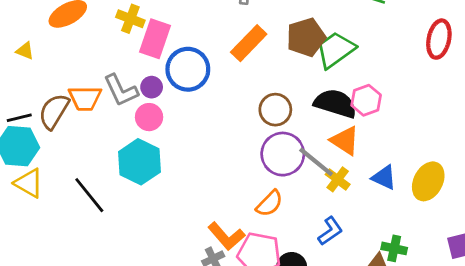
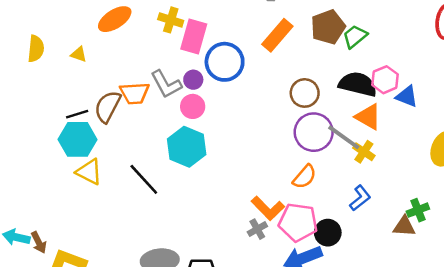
green trapezoid: (336, 50) -> (355, 36), size x0.7
blue triangle: (384, 177) -> (407, 96), moved
green cross: (394, 248) -> (418, 210), turned -30

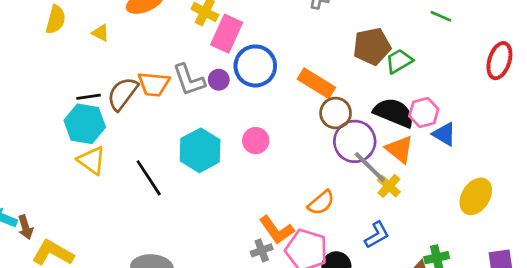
orange rectangle: (277, 35) -> (316, 83), moved, turned 72
pink circle: (193, 106) -> (256, 141), moved
purple circle: (314, 132) -> (355, 141), moved

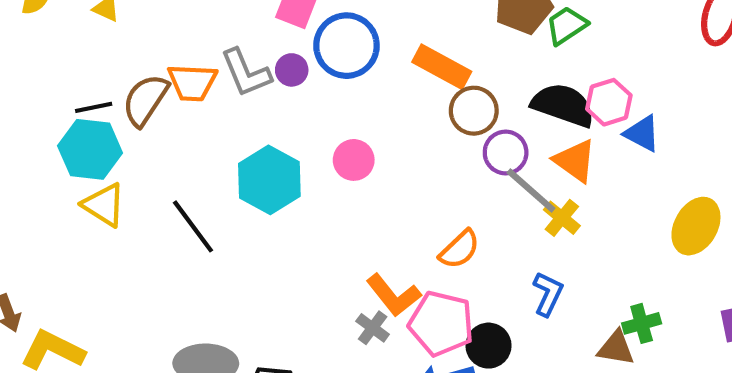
purple circle: (355, 141) -> (506, 152), size x0.7
blue L-shape: (377, 235) -> (548, 294), turned -32
gray cross: (262, 250) -> (373, 328), turned -30

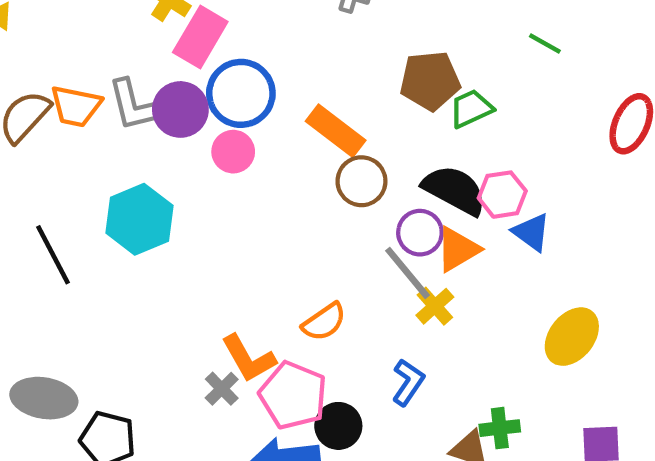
purple circle: (292, 70) -> (180, 109), size x1.6
purple circle: (506, 152) -> (420, 233), moved
pink circle: (354, 160) -> (233, 152), moved
orange triangle: (575, 161) -> (458, 249), turned 45

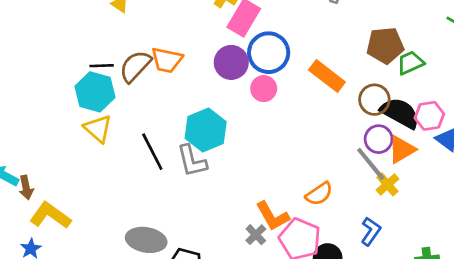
gray L-shape: (133, 105) -> (192, 161), moved
brown circle: (361, 181) -> (374, 100), moved

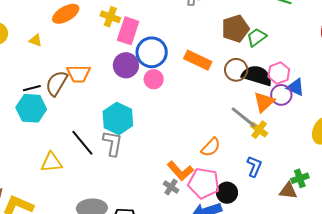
yellow triangle: (98, 129) -> (51, 162), moved, turned -35
purple circle: (379, 139) -> (281, 95), moved
gray L-shape: (192, 161) -> (113, 143), turned -144

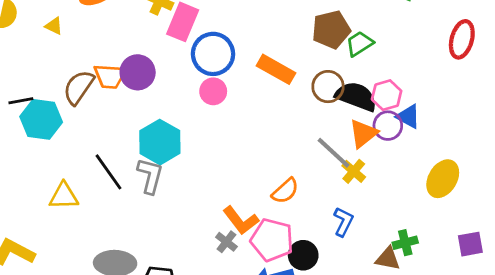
purple circle: (126, 65) -> (138, 72), moved
black line: (32, 88) -> (21, 101), moved

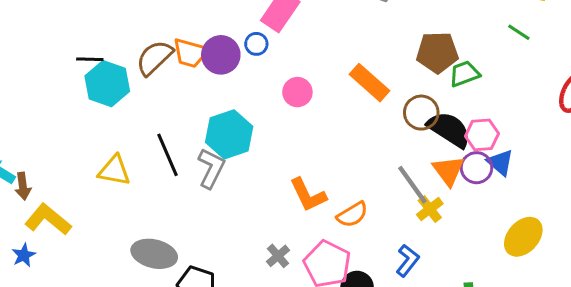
blue circle: (213, 54) -> (256, 44), moved, size x0.5
orange triangle: (363, 134) -> (448, 171), turned -40
orange L-shape: (241, 220) -> (308, 195), moved

